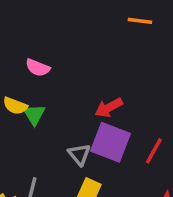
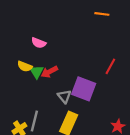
red arrow: (109, 108) -> (49, 72), moved
red line: (154, 151) -> (110, 66), moved

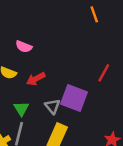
orange line: (102, 14) -> (94, 14), turned 64
green triangle: (37, 72) -> (21, 109), moved

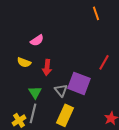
pink semicircle: (24, 47) -> (37, 40), turned -56
red arrow: (36, 79) -> (47, 67), turned -56

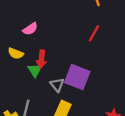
red line: (104, 62) -> (94, 33), moved
green triangle: (35, 92) -> (35, 70), moved

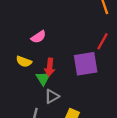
purple square: (77, 77) -> (86, 64), moved, turned -30
gray triangle: (57, 85) -> (52, 96), moved, turned 40

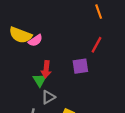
yellow semicircle: (24, 62) -> (20, 35), moved, size x1.5
purple square: (86, 64) -> (80, 66), size x0.7

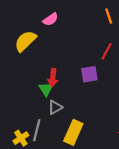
yellow semicircle: (20, 35) -> (25, 41), turned 115
pink semicircle: (35, 40) -> (51, 19), moved

